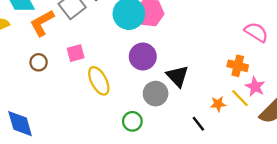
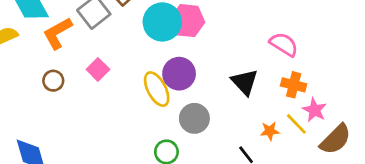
pink semicircle: (256, 32) -> (284, 44), moved
pink square: (76, 53) -> (98, 69), turned -30
black triangle: (178, 76) -> (245, 82), moved
yellow ellipse: (99, 81) -> (157, 89), moved

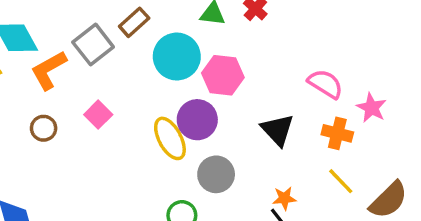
pink hexagon: (187, 21) -> (223, 75), moved
pink star: (315, 110) -> (371, 108), moved
orange star: (270, 131) -> (284, 198), moved

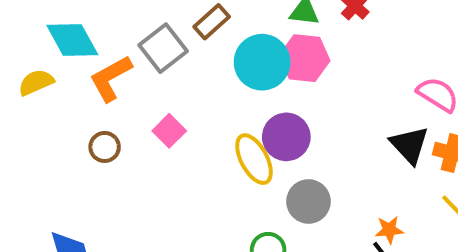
pink hexagon: (223, 75) -> (304, 58), moved
black triangle: (278, 130) -> (409, 145), moved

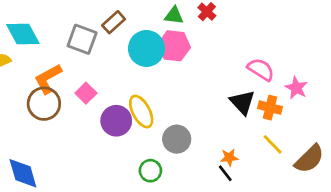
gray square: (163, 48) -> (82, 39), turned -32
orange L-shape: (111, 78) -> (48, 79), moved
purple circle: (286, 137) -> (116, 121), moved
brown circle: (105, 147) -> (44, 104), size x1.6

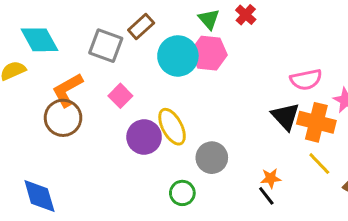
green triangle: (174, 16) -> (209, 19), turned 42
pink semicircle: (261, 69) -> (306, 80), turned 136
pink square: (86, 93) -> (120, 96), moved
orange cross: (270, 108) -> (316, 122), size x1.4

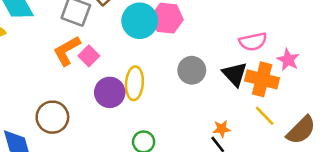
orange L-shape: (67, 90) -> (67, 51), moved
brown circle: (63, 118) -> (52, 117), moved
yellow ellipse: (172, 127) -> (134, 83), turned 32
gray circle: (212, 158) -> (192, 70), moved

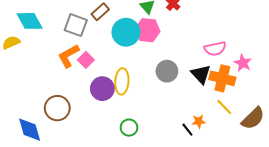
orange star: (222, 129) -> (199, 121), moved

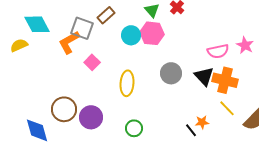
cyan circle: (126, 32) -> (131, 35), size x0.7
orange L-shape: (69, 56) -> (69, 42), moved
pink star: (243, 63) -> (245, 45), moved
purple circle: (102, 89) -> (91, 117), moved

